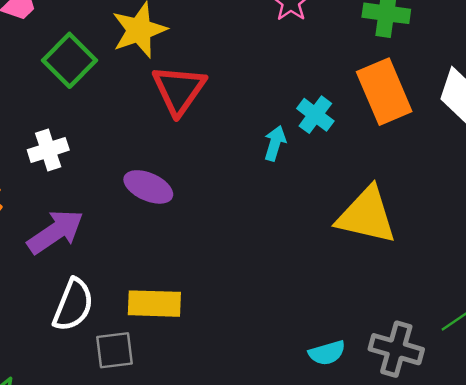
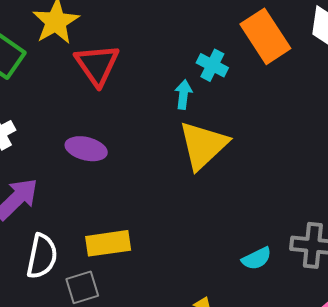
yellow triangle: (367, 216) -> (203, 145), moved, turned -46

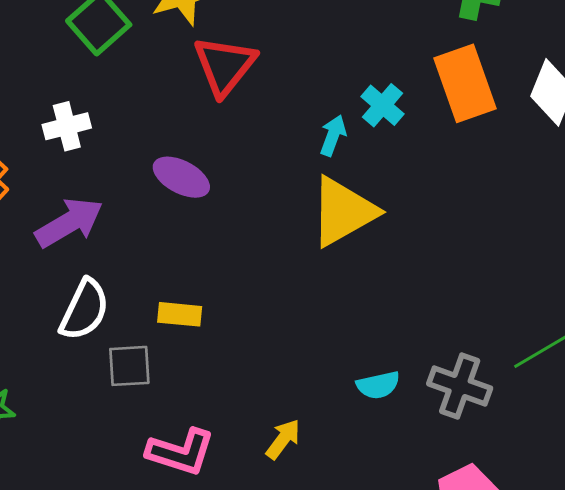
yellow rectangle: (108, 243) -> (180, 314), size x0.7

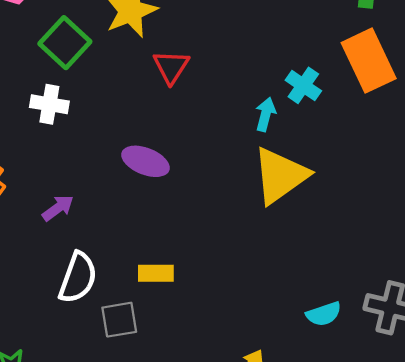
red triangle: (225, 66) -> (171, 67), size x0.7
white cross: (67, 126) -> (49, 104), moved, turned 30
purple arrow: (69, 223) -> (58, 208), size x0.6

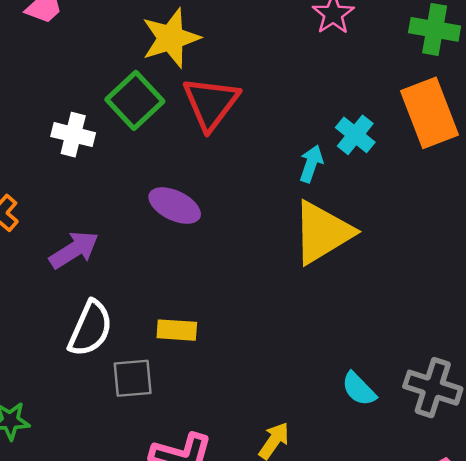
green square: (65, 43) -> (135, 100), moved
red triangle: (171, 67) -> (211, 103), size x1.4
purple arrow: (58, 208) -> (74, 250), size x1.4
cyan semicircle: (324, 314) -> (359, 389), turned 60

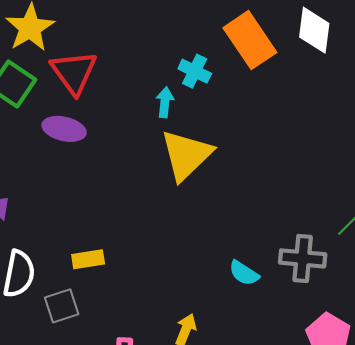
purple ellipse: (175, 206) -> (64, 129), moved

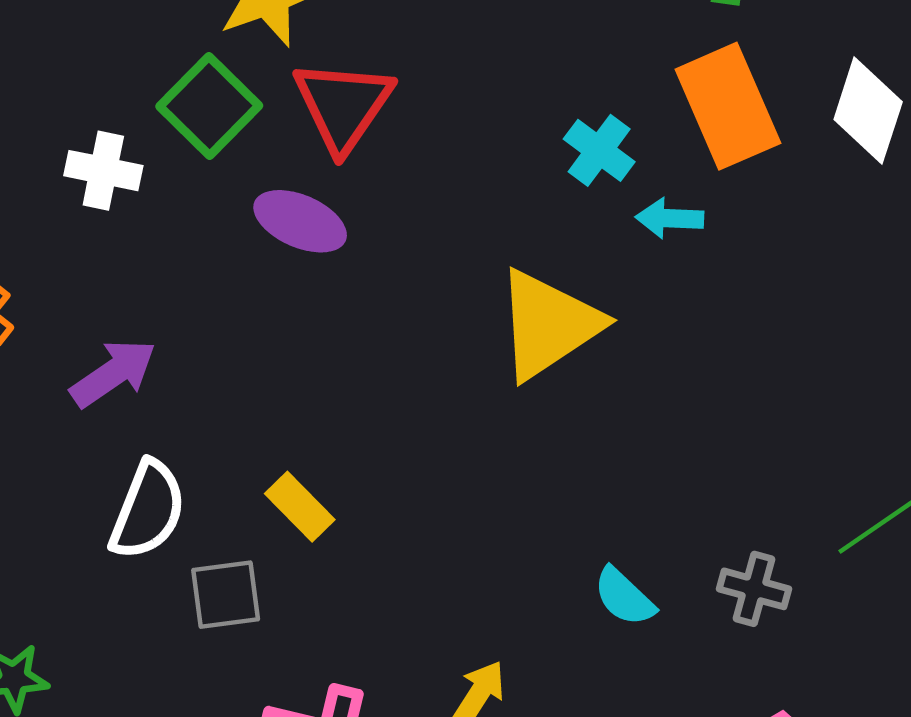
cyan arrow: (165, 102) -> (670, 218), moved, turned -104
gray cross: (303, 258) -> (754, 589), size x0.7
yellow rectangle: (88, 259) -> (300, 507), turned 44

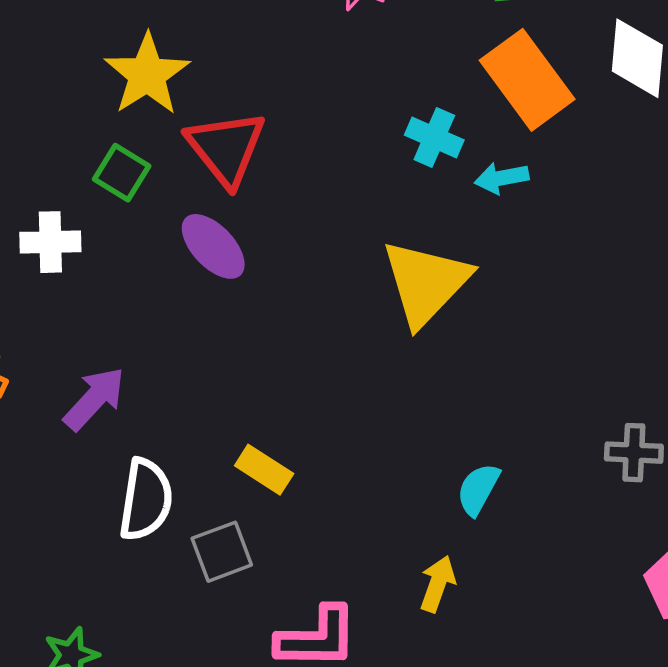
green square: (209, 106) -> (122, 173), size x0.7
purple ellipse: (300, 221) -> (213, 246), turned 36
cyan semicircle: (624, 597) -> (478, 489), moved, turned 88

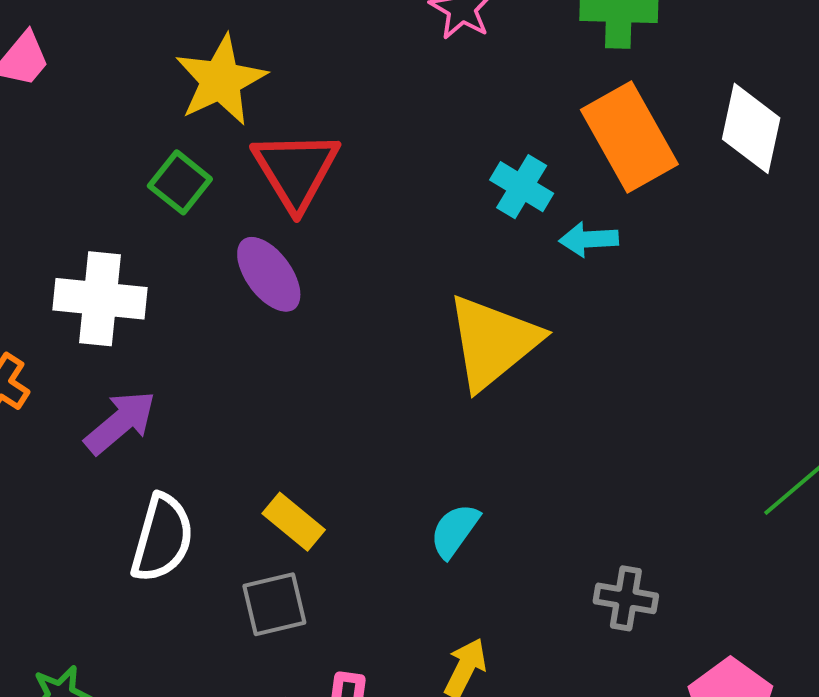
white cross: (50, 242) -> (100, 299), moved, size x1.4
gray cross: (634, 453) -> (626, 598), moved
cyan semicircle: (478, 489) -> (455, 531), moved
gray square: (222, 552) -> (274, 604), moved

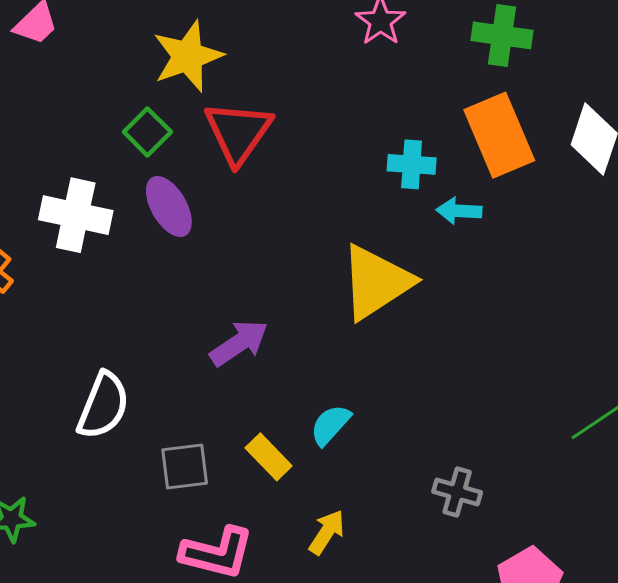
cyan cross: (522, 187) -> (412, 164), turned -33
purple ellipse: (269, 274) -> (169, 206), moved
purple arrow: (120, 422) -> (239, 343), moved
yellow rectangle: (294, 522) -> (269, 457), moved

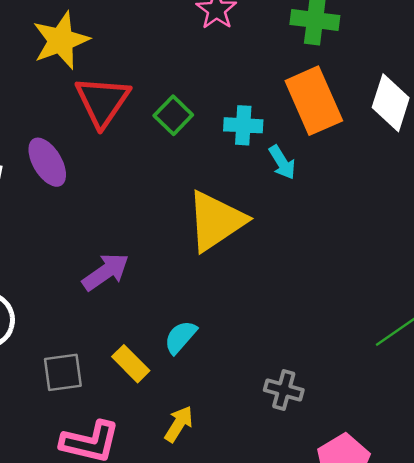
green square: (147, 132) -> (173, 115), moved
cyan arrow: (459, 211) -> (282, 162), turned -124

